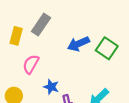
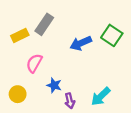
yellow rectangle: (16, 36) -> (20, 35), turned 49
green square: (107, 48) -> (112, 35), moved

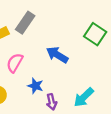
blue arrow: (81, 43) -> (57, 55), moved, turned 55

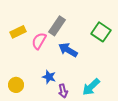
gray rectangle: (25, 23) -> (57, 26), moved
pink semicircle: (15, 63) -> (39, 41), moved

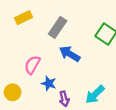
yellow rectangle: (18, 32) -> (24, 18), moved
pink semicircle: (39, 41) -> (32, 65), moved

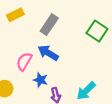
blue arrow: (70, 54) -> (48, 53), moved

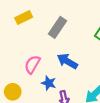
blue arrow: (48, 53) -> (67, 61), moved

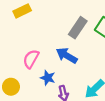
gray rectangle: (57, 27) -> (78, 28), moved

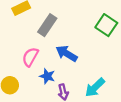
gray rectangle: (78, 28) -> (47, 25), moved

